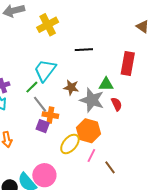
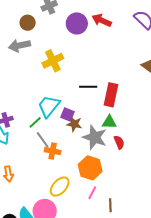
red rectangle: (128, 64) -> (111, 95), moved
purple square: (43, 126) -> (68, 115), moved
yellow ellipse: (70, 144) -> (60, 187), moved
brown line: (110, 167) -> (110, 205), turned 32

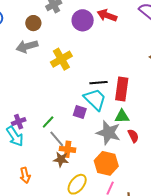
cyan trapezoid: (49, 106) -> (95, 99), moved, turned 100
brown star: (74, 124) -> (61, 159), moved

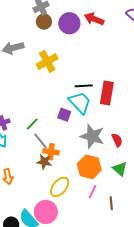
brown circle: (33, 23) -> (44, 22), moved
green triangle: (122, 116) -> (120, 169), moved, turned 42

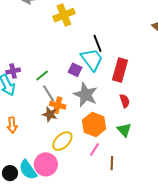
black line: (84, 86) -> (98, 43), turned 66
red rectangle: (107, 93) -> (120, 70), moved
gray star: (92, 136) -> (85, 95), moved

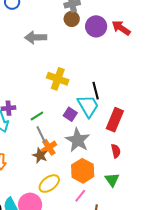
yellow cross: (64, 15) -> (58, 79), moved, turned 35
orange cross: (58, 105) -> (49, 147), turned 35

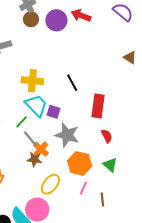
cyan trapezoid: (88, 106) -> (36, 105), moved

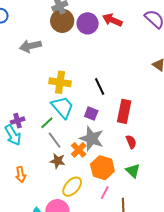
brown circle: (31, 19) -> (62, 21), size x1.5
purple square: (53, 112) -> (91, 113), moved
orange cross: (41, 149) -> (79, 150), moved

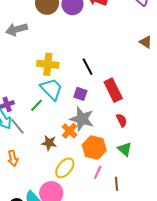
red rectangle: (124, 111) -> (113, 90), turned -35
gray line: (55, 140) -> (17, 126), moved

